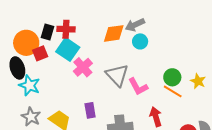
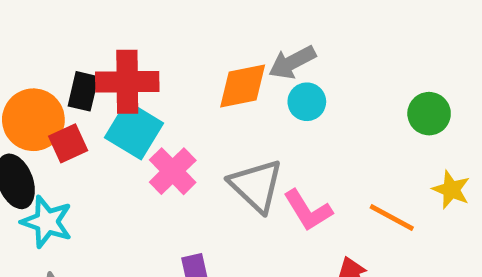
red cross: (66, 29) -> (127, 82), size x1.4
green circle: (172, 77) -> (429, 114), moved

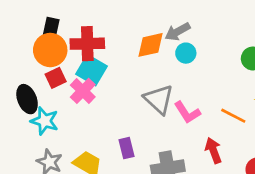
black rectangle: (83, 91) -> (51, 28), moved
orange circle: (33, 120) -> (50, 50), moved
pink cross: (173, 171) -> (83, 91), moved

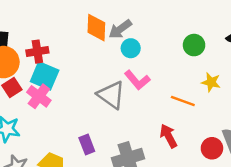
red cross: (87, 44) -> (37, 52), size x0.7
orange diamond: (151, 45) -> (96, 28), moved, turned -68
pink L-shape: (187, 112) -> (137, 80), moved

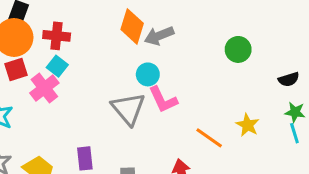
green circle: (194, 45) -> (238, 49), moved
cyan circle: (131, 48) -> (148, 74), moved
cyan square: (45, 76) -> (57, 66), size x0.6

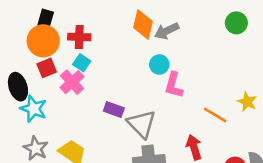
green circle: (238, 49) -> (236, 23), moved
pink L-shape: (163, 100) -> (174, 85), turned 44
gray triangle: (128, 109) -> (142, 124), moved
purple rectangle: (85, 158) -> (114, 109), moved, turned -60

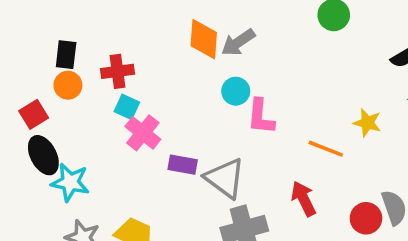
orange circle: (43, 41) -> (68, 85), size x0.6
red square: (47, 68) -> (34, 114), moved
pink cross: (72, 82) -> (143, 133), moved

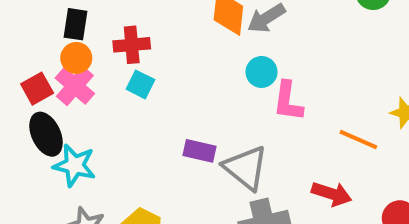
pink cross: (143, 133) -> (75, 86), moved
red arrow: (304, 199) -> (332, 194), turned 132

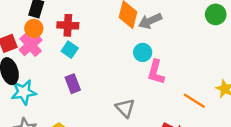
purple rectangle: (200, 151) -> (73, 84), moved, turned 48
cyan star: (75, 165) -> (24, 92), turned -30
gray triangle: (246, 168) -> (125, 108), size x0.7

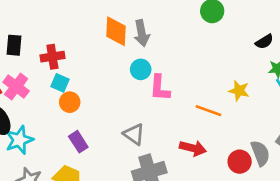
gray arrow: (150, 21) -> (142, 33), turned -65
orange circle: (34, 28) -> (70, 102), moved
purple rectangle: (73, 84) -> (78, 142), moved

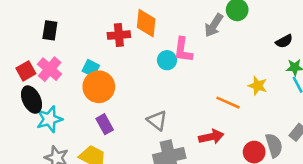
gray arrow: (142, 33) -> (214, 25), moved, turned 40
red cross: (52, 57) -> (119, 35), moved
pink L-shape: (160, 88) -> (183, 50), moved
orange circle: (70, 102) -> (99, 87), size x1.6
red arrow: (193, 148) -> (211, 137), turned -30

